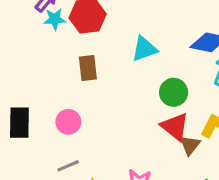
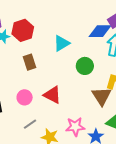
red triangle: (175, 127) -> (52, 95), moved
brown triangle: (190, 145) -> (102, 96), size x1.5

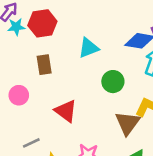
pink circle: (25, 97) -> (19, 95), moved

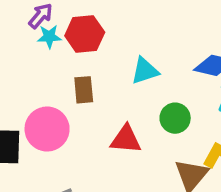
pink circle: (19, 95) -> (47, 129), size x1.6
red triangle: (66, 111) -> (126, 139), moved, turned -35

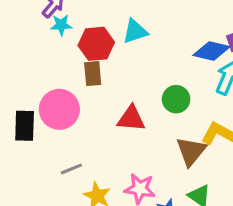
red hexagon: (85, 34) -> (96, 44), moved
cyan triangle: (145, 71) -> (135, 31), moved

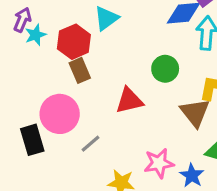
gray line: (71, 169) -> (90, 144), moved

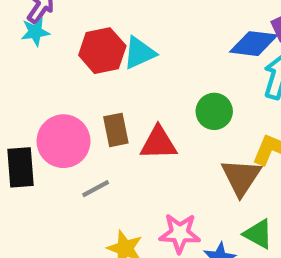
cyan triangle: (106, 18) -> (139, 53), moved
cyan star: (35, 35) -> (35, 32), moved
brown rectangle: (80, 70) -> (116, 130), moved

